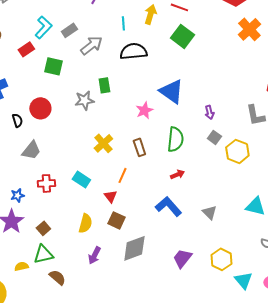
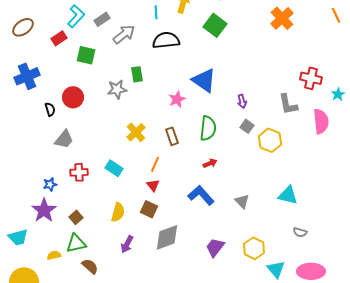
red triangle: (110, 196) -> (153, 185), moved

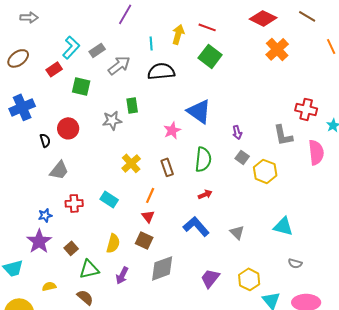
green triangle: (76, 243) -> (89, 269), moved

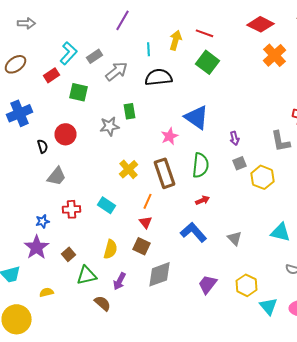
gray square: (242, 157) -> (240, 163), turned 32
brown rectangle: (167, 167) -> (164, 173), size x1.6
brown semicircle: (85, 297) -> (102, 303), moved

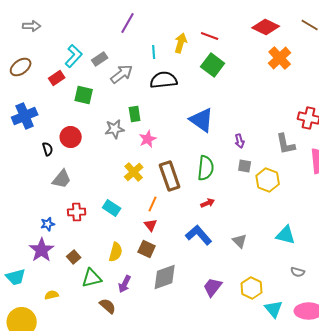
pink star: (170, 136) -> (148, 139), moved
gray square: (240, 163) -> (245, 166), turned 32

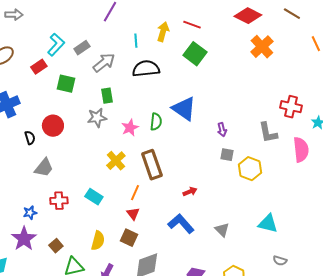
green rectangle: (135, 114) -> (107, 96), moved
green semicircle: (206, 168) -> (156, 122), moved, size x0.7

